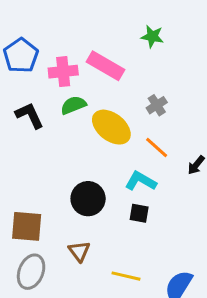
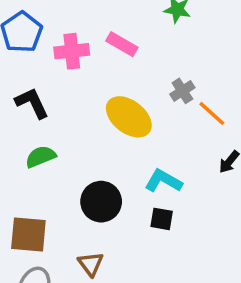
pink rectangle: (106, 66) -> (122, 44), size x0.7
green semicircle: (73, 105) -> (41, 157), moved
orange line: (157, 148) -> (212, 113), moved

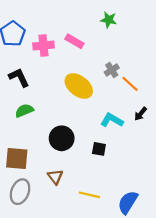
cyan L-shape: (163, 181) -> (112, 120), moved

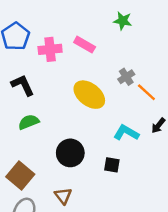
brown square: (17, 159) -> (20, 176), turned 35

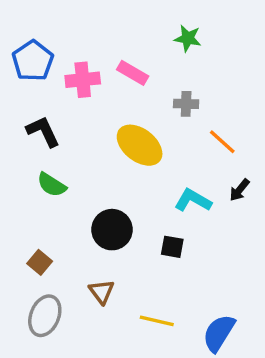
gray cross: (126, 77) -> (186, 104), moved, turned 35
green semicircle: (29, 122) -> (52, 185), turned -126
brown square: (20, 176) -> (40, 262), size x0.6

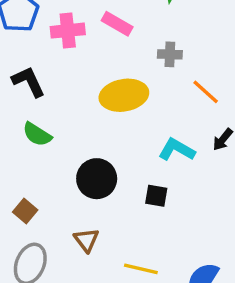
yellow ellipse: (140, 145) -> (124, 95), turned -48

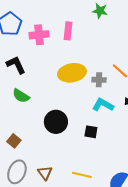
pink rectangle: (117, 24) -> (68, 31), turned 66
gray cross: (170, 54) -> (99, 80), moved
brown triangle: (86, 240) -> (45, 173), moved

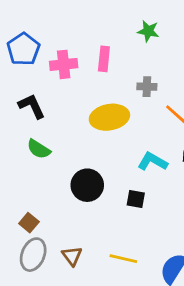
gray cross: (99, 80) -> (147, 87), moved
brown square: (14, 141) -> (29, 223), moved

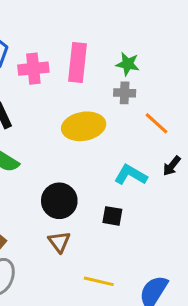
green star: (148, 31) -> (128, 64), moved
pink rectangle: (104, 59) -> (77, 62), size x1.4
brown triangle: (72, 256) -> (59, 242), moved

